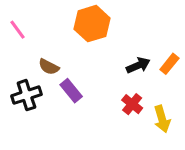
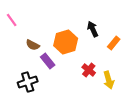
orange hexagon: (92, 24) -> (66, 42), moved
black arrow: (138, 65) -> (93, 29), moved, turned -91
black cross: (26, 95) -> (28, 82), moved

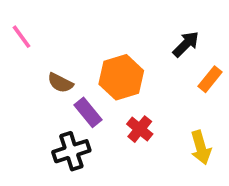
black arrow: (93, 29) -> (186, 44), moved, turned 70
red cross: (89, 70) -> (140, 129), moved
black cross: (28, 82) -> (71, 151), moved

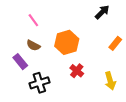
pink line: (21, 37) -> (33, 20), moved
black arrow: (186, 44) -> (102, 12), moved
purple rectangle: (88, 112) -> (20, 62), moved

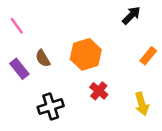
pink line: (33, 20) -> (17, 26), moved
brown semicircle: (33, 45) -> (43, 58), turned 32
purple rectangle: (20, 62) -> (19, 69), moved

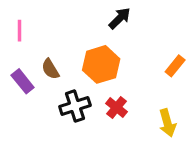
black arrow: (131, 15) -> (120, 18), moved
pink line: (17, 26) -> (20, 31), turned 36
black cross: (51, 106) -> (75, 106), moved

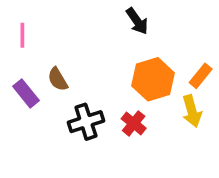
black arrow: (120, 18) -> (137, 21), turned 100
orange hexagon: (101, 64) -> (153, 79), moved
yellow arrow: (167, 123) -> (192, 111), moved

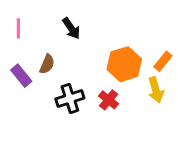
black arrow: (137, 21) -> (71, 28), moved
brown semicircle: (58, 79) -> (47, 64), turned -126

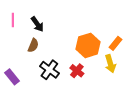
black arrow: (71, 28) -> (37, 24), moved
purple rectangle: (21, 76) -> (12, 77), moved
black cross: (70, 98) -> (49, 70), turned -36

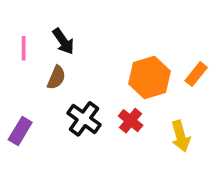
pink line: (13, 20) -> (24, 48), moved
yellow arrow: (110, 64) -> (181, 136), moved
purple rectangle: (12, 77) -> (20, 131), turned 70

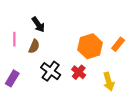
pink line: (24, 48) -> (14, 39), moved

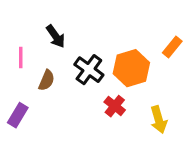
orange rectangle: (118, 44) -> (172, 47), moved
brown semicircle: (34, 46) -> (47, 80), moved
black cross: (51, 71) -> (89, 70), moved

